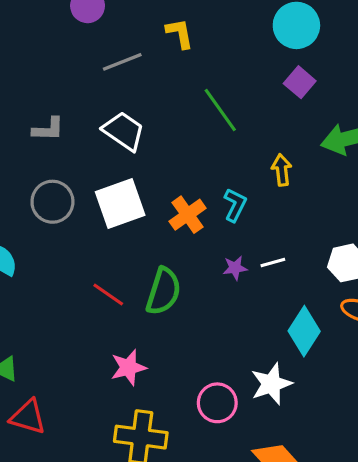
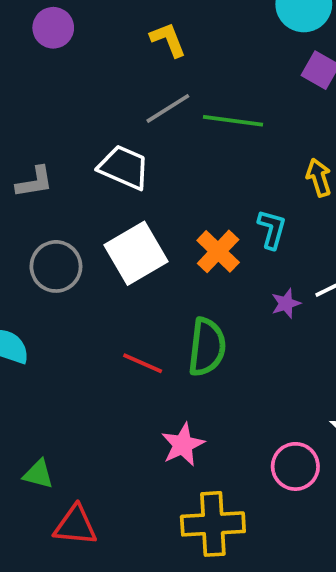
gray line: (122, 62) -> (168, 108), moved
green line: (220, 110) -> (233, 121), turned -36

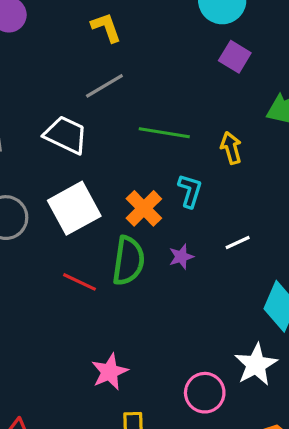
green line: (233, 121) -> (164, 133), moved
purple star: (286, 303) -> (181, 257), moved
green semicircle: (207, 347) -> (128, 261), moved
red line: (143, 363) -> (79, 282), moved

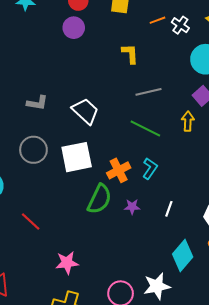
gray line: (104, 86) -> (148, 92), moved
yellow arrow: (231, 148) -> (188, 121), moved
white line: (238, 242) -> (169, 209), turned -63
red line: (79, 282) -> (31, 221), moved

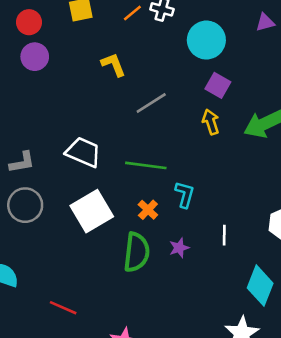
green line: (145, 128) -> (146, 165), moved
gray circle: (33, 150) -> (25, 205), moved
orange cross: (119, 170) -> (148, 210), size x0.7

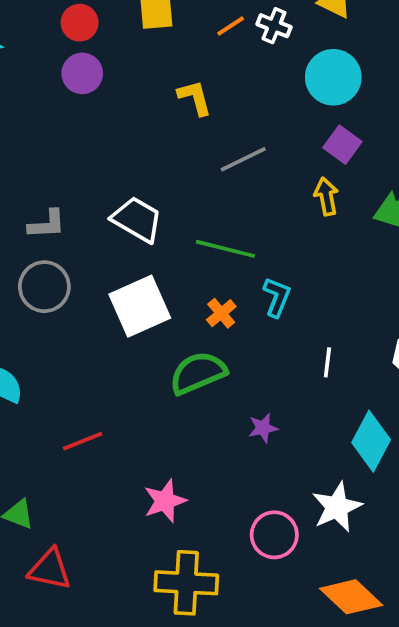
purple star: (179, 248) -> (263, 428), moved
green semicircle: (137, 252) -> (198, 373), turned -126
red line: (63, 308) -> (83, 441), turned -52

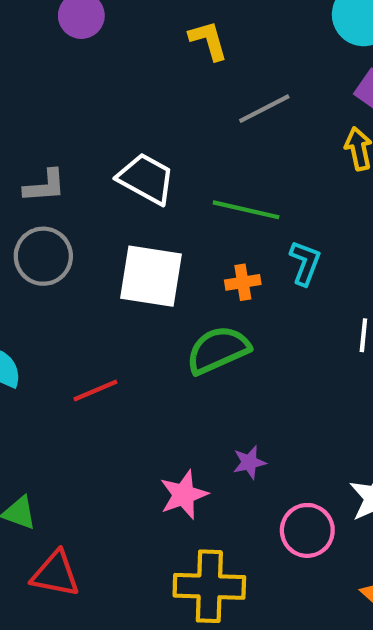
white square: (140, 306) -> (151, 276), turned 34
orange cross: (221, 313) -> (243, 282), turned 32
purple star: (263, 428) -> (249, 462), moved
red line: (83, 441) -> (95, 391), moved

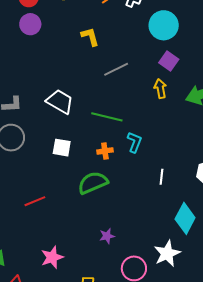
white square: (151, 276) -> (62, 148), size x0.6
pink star: (184, 495) -> (52, 257), moved

